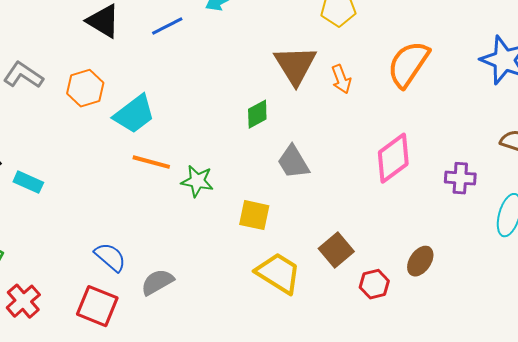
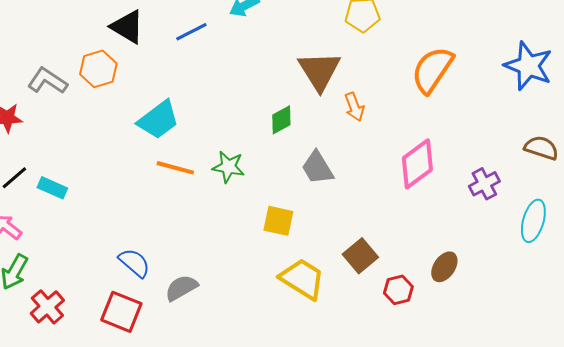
orange arrow: (341, 79) -> (354, 107), moved
orange hexagon: (85, 88) -> (98, 69), moved
purple cross: (460, 178) -> (484, 184), turned -32
green star: (197, 181) -> (228, 167), moved

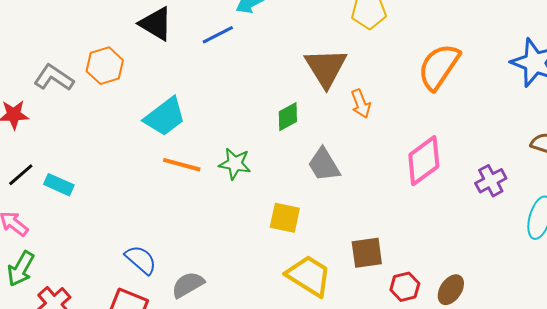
black triangle: (127, 27) -> (156, 24), moved
blue line: (191, 32) -> (218, 35), moved
brown square: (360, 256) -> (367, 253), turned 32
brown ellipse: (444, 267) -> (451, 290), moved

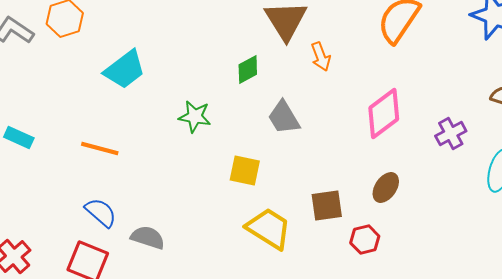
orange line: (182, 165) -> (100, 148), moved
gray semicircle: (188, 285) -> (148, 238), turned 48
brown ellipse: (451, 290) -> (386, 188), moved

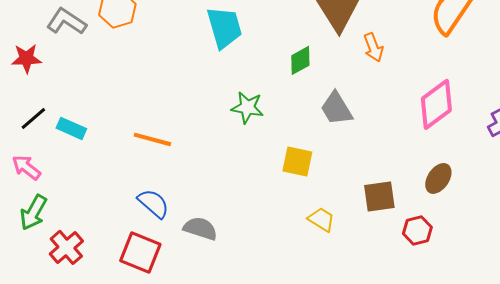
cyan trapezoid: (125, 70) -> (224, 27), moved, turned -69
yellow trapezoid: (269, 228) -> (321, 219), size x0.6

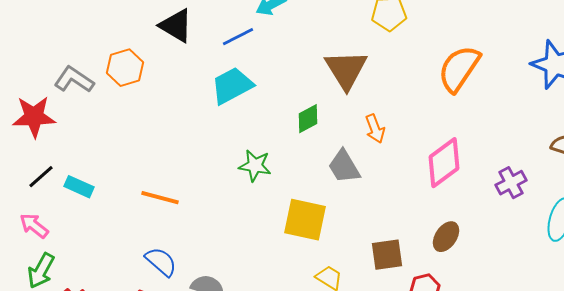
cyan trapezoid: (224, 27) -> (232, 86), turned -102
orange arrow: (373, 47) -> (375, 129), moved
red star: (26, 58) -> (34, 117), size x1.4
yellow square: (297, 161) -> (305, 220), size x1.4

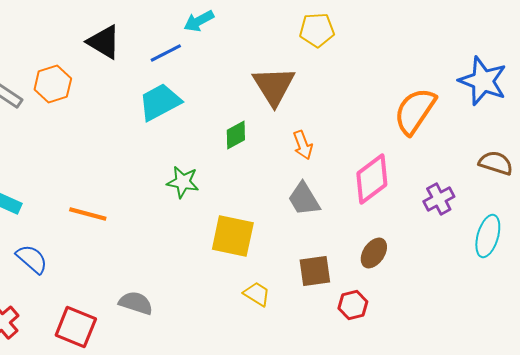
orange semicircle: (459, 69) -> (415, 111), moved
gray trapezoid: (344, 167) -> (304, 199), moved
blue semicircle: (161, 262) -> (32, 259), moved

